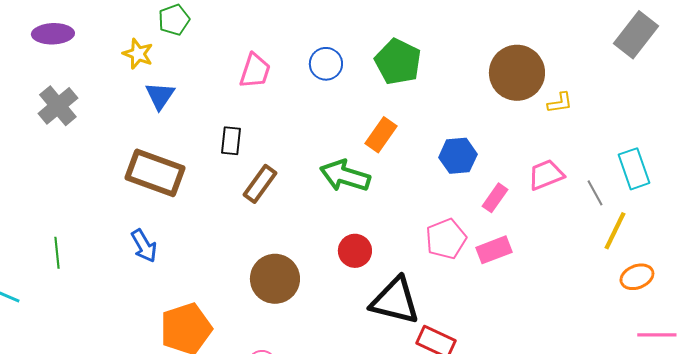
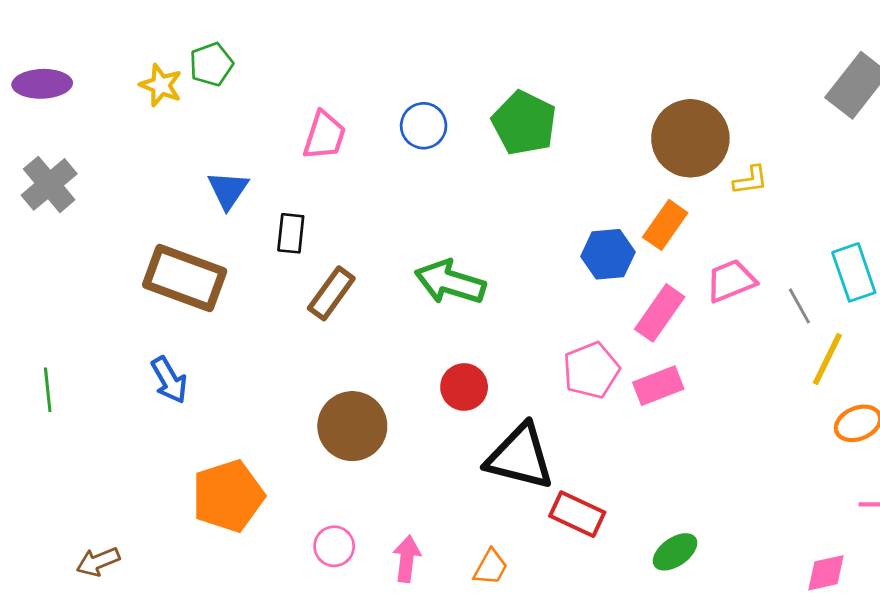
yellow star: (138, 54) -> (161, 85), moved
blue triangle: (160, 96) -> (228, 190), moved
orange rectangle: (381, 135) -> (665, 225), moved
pink rectangle: (495, 198) -> (660, 313), size x1.4

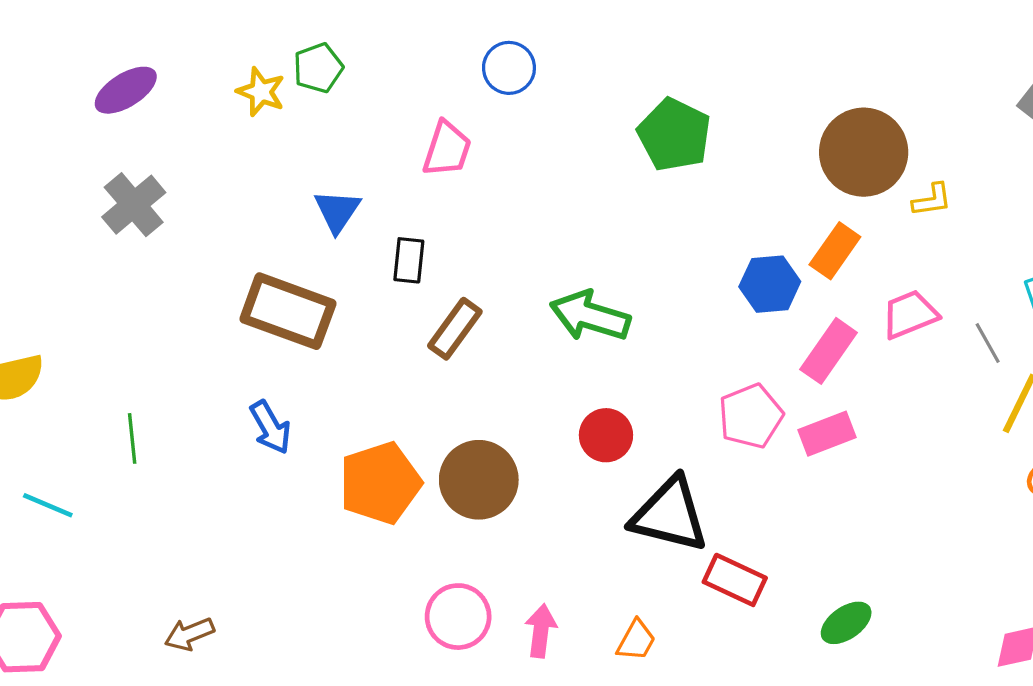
purple ellipse: (42, 84) -> (126, 90), turned -30
blue circle: (424, 126) -> (509, 68), moved
orange pentagon: (228, 496) -> (380, 483), moved
pink circle: (334, 546) -> (458, 617), size x1.4

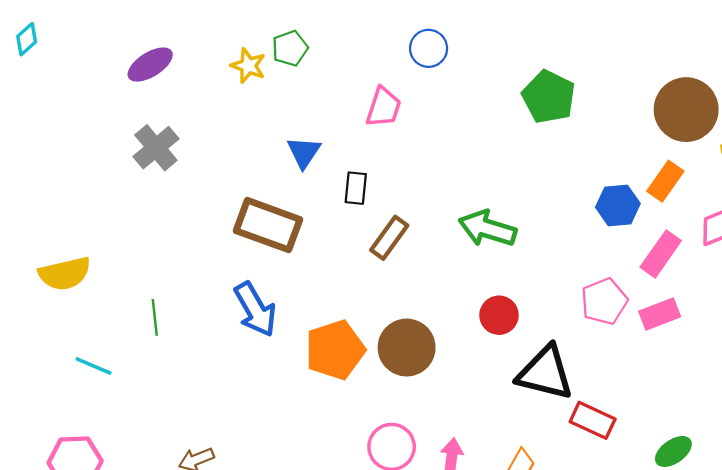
blue arrow: (270, 427) -> (255, 309), size x1.4

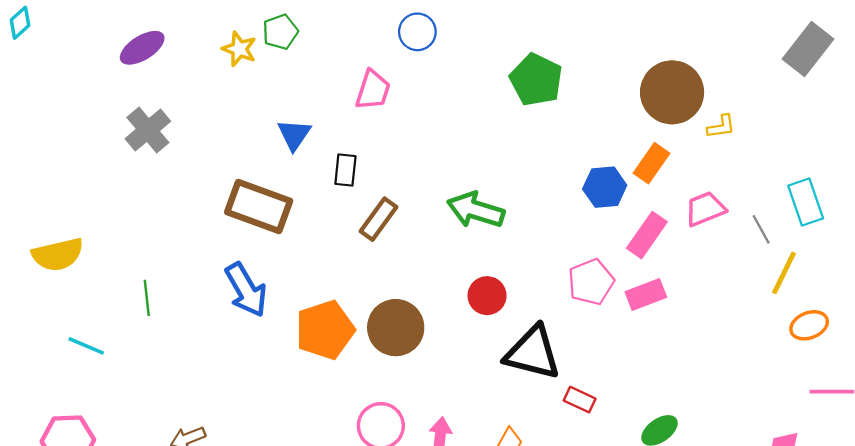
red rectangle: (593, 420) -> (580, 400), size x0.7

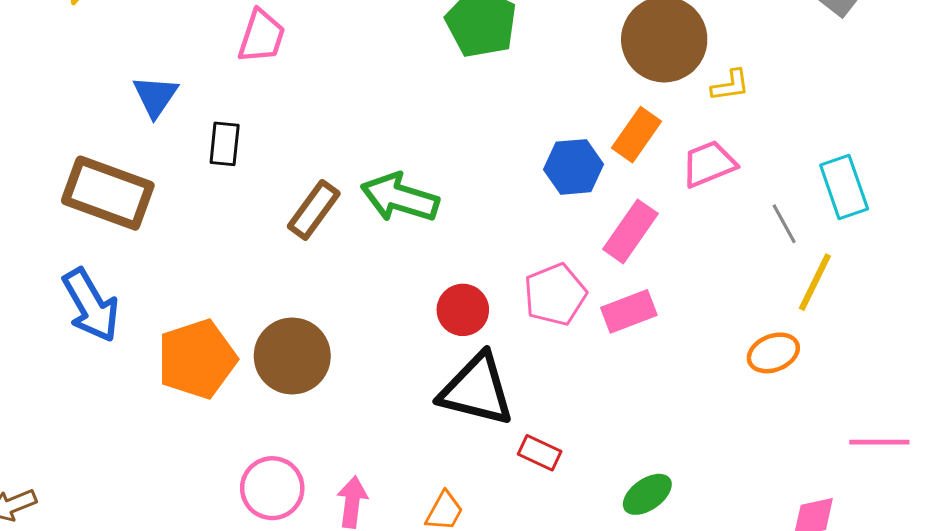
pink trapezoid: (705, 209) -> (709, 164), moved
brown rectangle: (379, 219) -> (314, 210), moved
red circle: (487, 296) -> (463, 310), moved
orange ellipse: (809, 325) -> (773, 353), moved

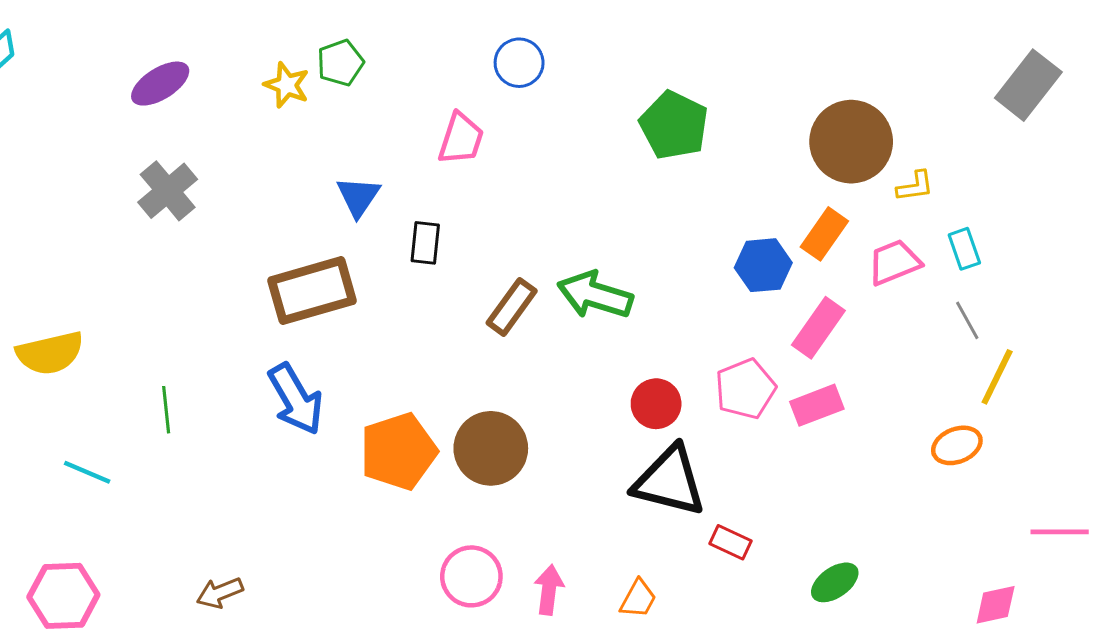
cyan rectangle: (844, 187) -> (964, 249), moved, size x0.7
brown rectangle: (108, 193) -> (312, 291), turned -36

